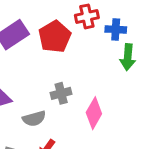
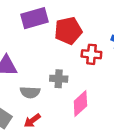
red cross: (87, 16) -> (91, 54), moved

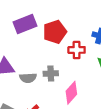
gray semicircle: (30, 92) -> (28, 78), moved

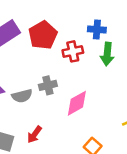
pink diamond: (71, 93) -> (77, 103), turned 30

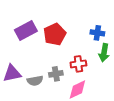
red cross: (73, 51) -> (78, 64), moved

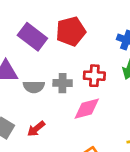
purple rectangle: (26, 31) -> (32, 37), moved, turned 55

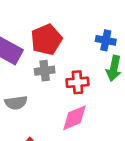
gray cross: (63, 83) -> (45, 71), moved

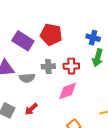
red pentagon: (46, 40) -> (51, 35), turned 30
gray cross: (45, 71) -> (48, 66), moved

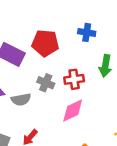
blue cross: (93, 38) -> (87, 32), moved
gray cross: (48, 66) -> (46, 83), turned 32

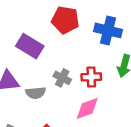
blue cross: (87, 32) -> (108, 30), size x1.5
red pentagon: (45, 43) -> (65, 20), moved

